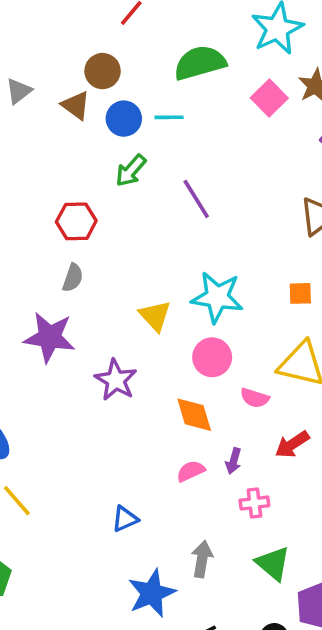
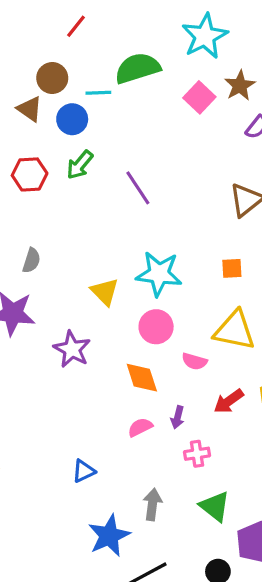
cyan line: (169, 117) -> (98, 93), moved
red hexagon: (76, 221) -> (30, 174), moved

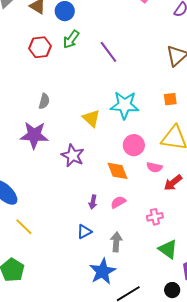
pink circle: (156, 327) -> (134, 145), moved
pink semicircle: (195, 361) -> (154, 167), moved
purple arrow: (178, 417) -> (93, 202), moved
gray arrow: (152, 504) -> (116, 242), moved

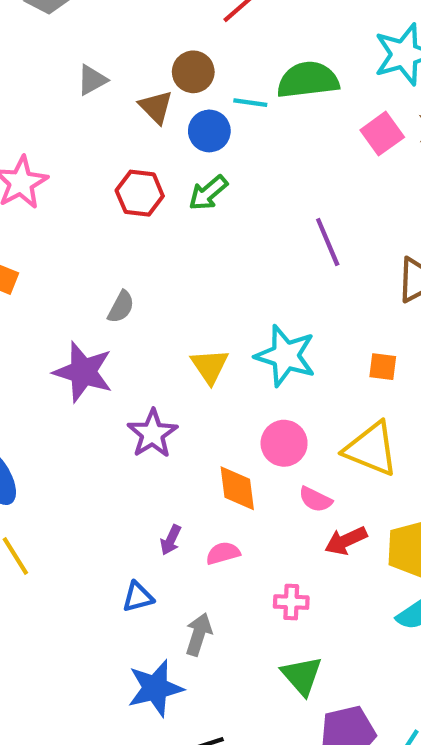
purple line: (108, 52) -> (328, 242), moved

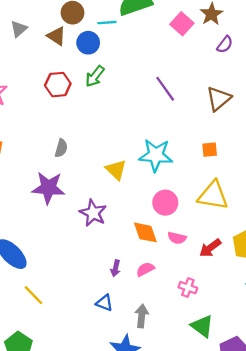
pink semicircle: (315, 499) -> (177, 238), moved
blue triangle: (138, 597) -> (104, 303), turned 48
pink cross: (291, 602) -> (188, 288), turned 30

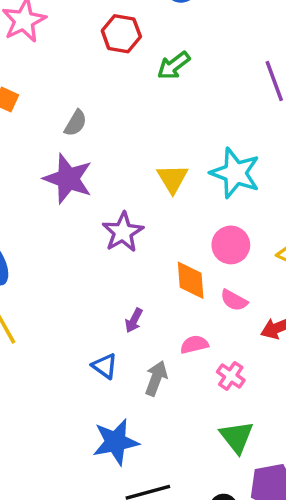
green arrow: (95, 76) -> (174, 66), moved
gray semicircle: (61, 148) -> (76, 123), moved
pink semicircle: (145, 269) -> (194, 345), moved
gray arrow: (142, 316) -> (156, 378), moved

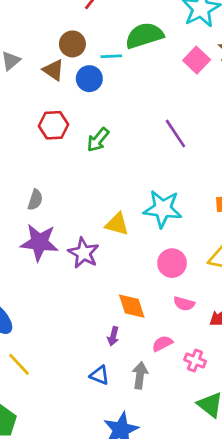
yellow triangle: (172, 179) -> (117, 224), turned -30
purple star: (123, 232) -> (83, 253), moved
orange diamond: (191, 280) -> (132, 306), moved

